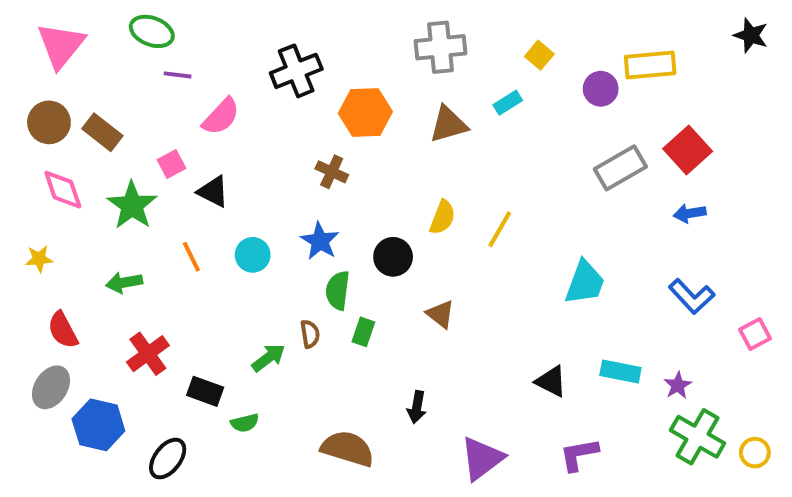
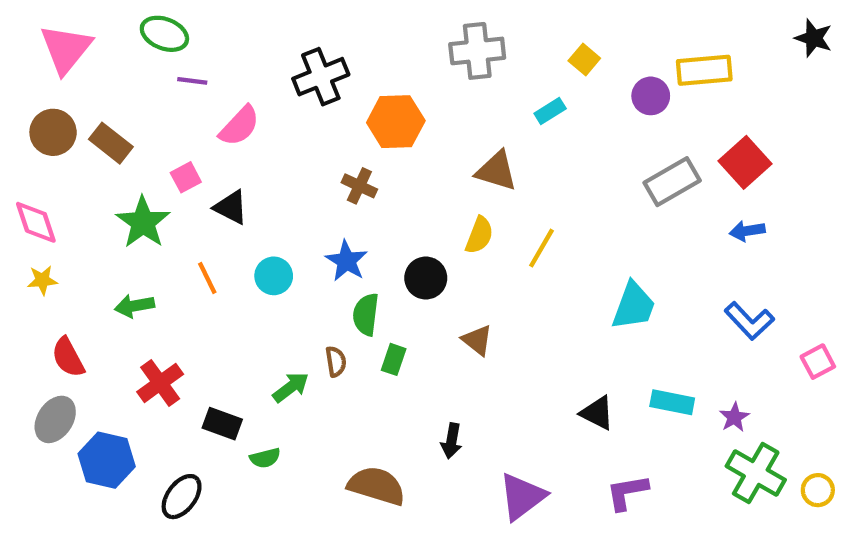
brown triangle: (448, 124) -> (496, 171), moved, turned 33
pink diamond: (63, 190) -> (36, 222), moved

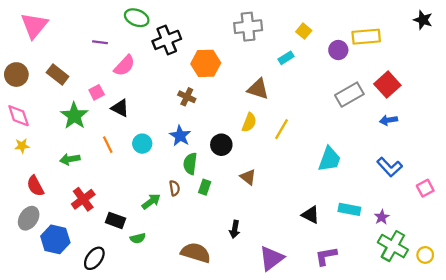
green ellipse: (164, 34) -> (137, 18), moved
brown circle: (53, 132) -> (16, 75), moved

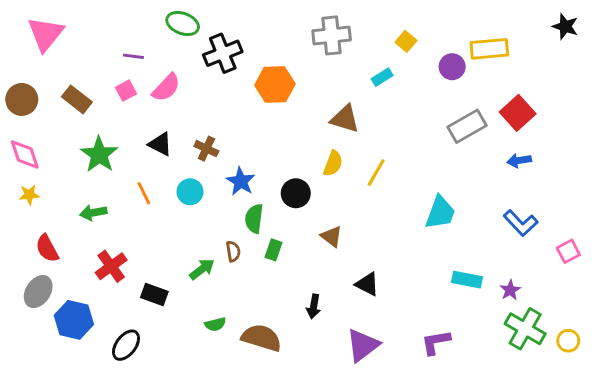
pink square: (97, 92) -> (126, 91), moved
brown cross: (187, 97) -> (206, 149), moved
black triangle: (310, 215) -> (367, 284), moved
green semicircle: (138, 238) -> (215, 324), moved

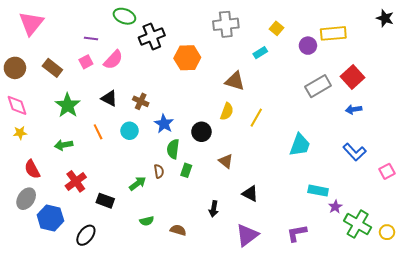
purple star: (510, 290) -> (335, 207), moved
brown semicircle: (262, 338) -> (178, 230), size x0.6

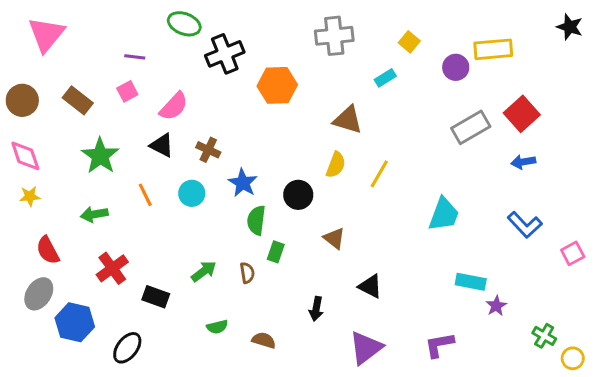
pink semicircle: (113, 60) -> (174, 106), moved
brown semicircle: (159, 171) -> (247, 273), moved
green cross: (358, 224) -> (544, 336), moved, size x0.6
yellow circle: (387, 232) -> (573, 358), moved

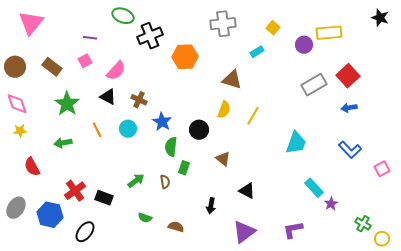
red cross: (112, 268) -> (75, 191), moved
cyan rectangle: (471, 282) -> (314, 188), turned 36
gray ellipse: (39, 294) -> (16, 208), moved
green semicircle: (217, 327) -> (145, 218), turned 32

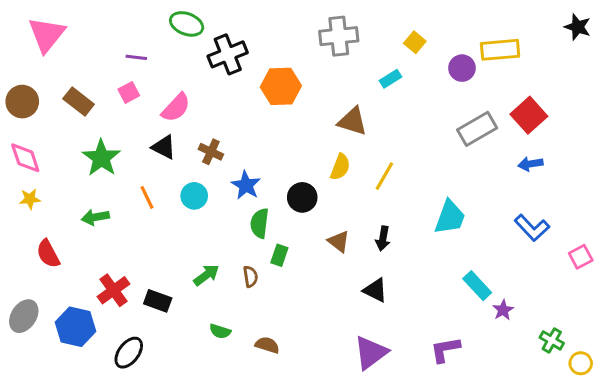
black arrow: (211, 206) -> (383, 238), moved

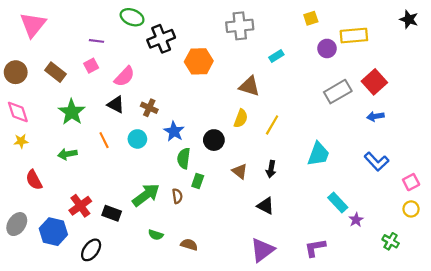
yellow square: (415, 42) -> (311, 18), moved, turned 32
green arrow: (206, 275) -> (146, 195), size x1.5
yellow circle: (581, 363) -> (411, 209), moved

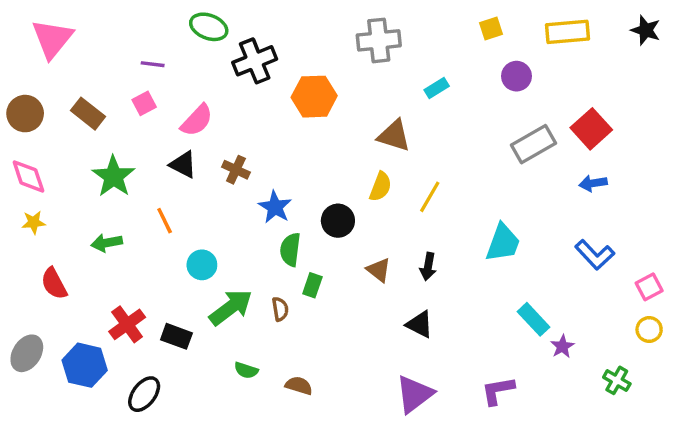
yellow rectangle: (354, 36) -> (567, 32), moved
cyan circle: (137, 139) -> (202, 265), moved

